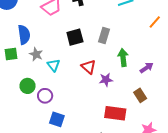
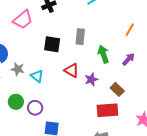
orange line: (155, 22) -> (130, 30), moved
black square: (75, 37) -> (52, 44), turned 36
brown rectangle: (140, 95) -> (117, 89), moved

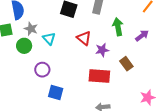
green circle: (16, 102) -> (24, 46), moved
red rectangle: (107, 110) -> (99, 76), moved

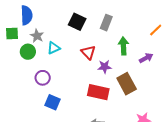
cyan triangle: (49, 39) -> (54, 48), turned 40
brown rectangle: (126, 64) -> (127, 84), size x1.5

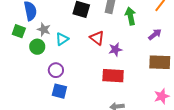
green square: (12, 33) -> (19, 31), turned 32
green arrow: (123, 46) -> (130, 16), moved
brown rectangle: (127, 84) -> (160, 62), moved, turned -50
blue square: (53, 102) -> (59, 91), moved

